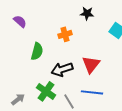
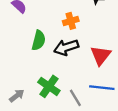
black arrow: (62, 69) -> (66, 47), moved

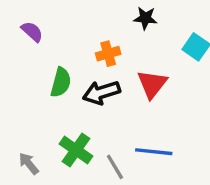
red triangle: (101, 55) -> (152, 84), moved
gray arrow: (17, 96) -> (29, 164), turned -91

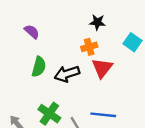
purple semicircle: (32, 32) -> (32, 32), moved
orange cross: (108, 54) -> (89, 47), moved

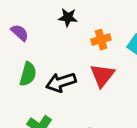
black star: (97, 22) -> (68, 18), moved
orange cross: (89, 47) -> (101, 40), moved

